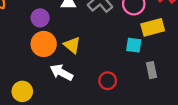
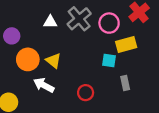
purple circle: (40, 18) -> (12, 36), moved

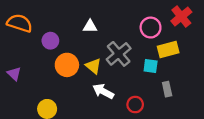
gray cross: (79, 19) -> (119, 54), moved
white arrow: (44, 85) -> (103, 91), moved
red circle: (86, 93) -> (135, 105), moved

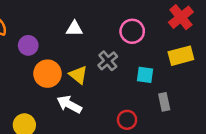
pink circle: (151, 28) -> (132, 31), moved
yellow rectangle: (168, 50) -> (181, 56), moved
gray cross: (119, 54) -> (108, 61), size x0.7
white arrow: (103, 91) -> (69, 104), moved

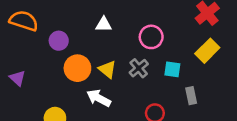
pink circle: (132, 31) -> (151, 37), moved
yellow rectangle: (181, 56) -> (207, 51), turned -30
gray cross: (108, 61) -> (139, 68), moved

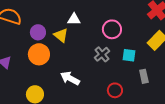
orange circle: (77, 68) -> (39, 54), moved
yellow triangle: (107, 69) -> (61, 35), moved

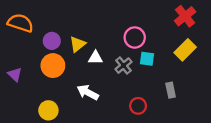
white triangle: (74, 19) -> (95, 58), moved
yellow triangle: (61, 35) -> (78, 44), turned 42
cyan square: (129, 55) -> (147, 59), moved

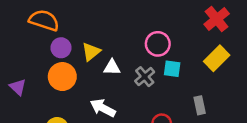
orange semicircle: (20, 23) -> (44, 20), moved

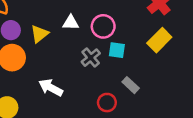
white triangle: (112, 67) -> (71, 23), moved
gray rectangle: (200, 105) -> (131, 85), moved, turned -35

